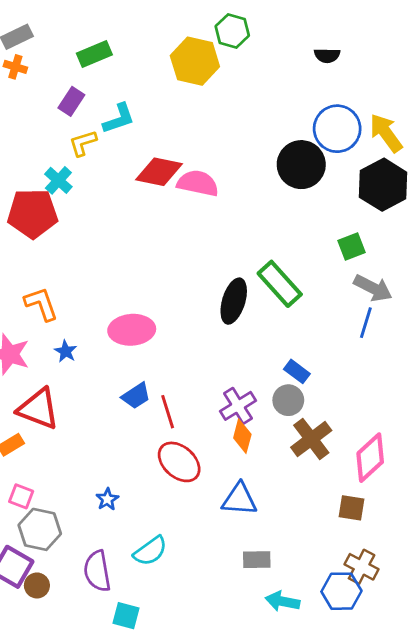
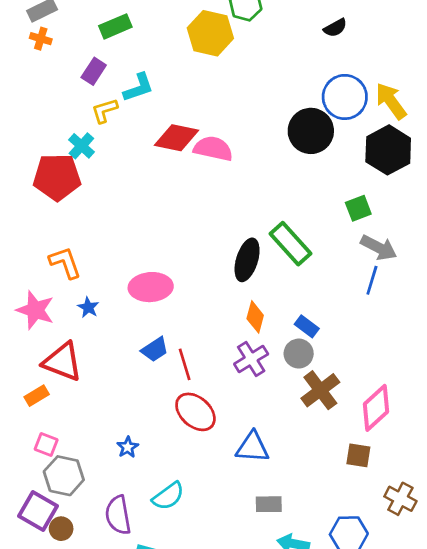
black semicircle: (327, 55) -> (335, 28), turned -30
orange diamond: (242, 436) -> (255, 317), moved
brown cross: (362, 567) -> (400, 499), moved

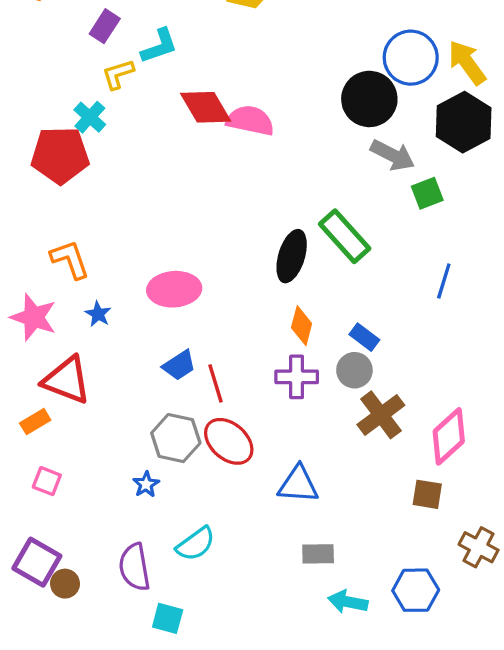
red diamond: (176, 138) -> (206, 107), turned 48
gray arrow: (379, 248) -> (393, 155), moved
purple cross: (251, 359) -> (297, 377), turned 32
gray hexagon: (64, 476) -> (176, 438), moved

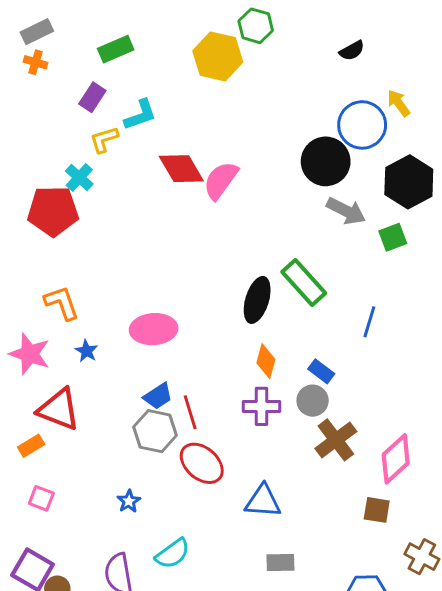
yellow arrow: (467, 63) -> (399, 103), moved, size x0.7
pink semicircle: (250, 120) -> (221, 180), turned -66
green square: (427, 193) -> (393, 237), moved
blue line: (444, 281) -> (369, 322), moved
gray hexagon: (176, 438) -> (155, 431), moved

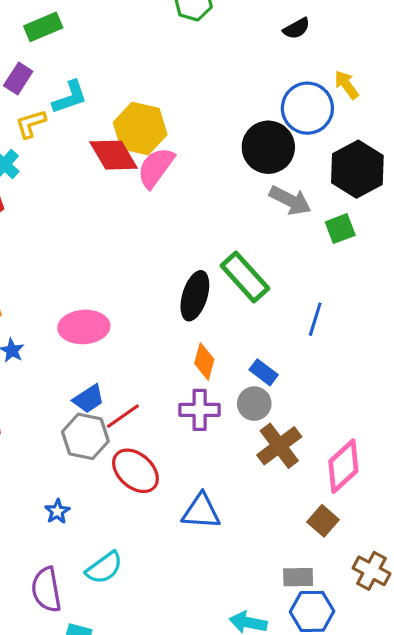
yellow hexagon: (218, 56) -> (140, 128), moved
red line: (190, 412) -> (123, 416), turned 72
brown square: (377, 510) -> (323, 521), turned 32
gray rectangle: (280, 562) -> (298, 577), moved

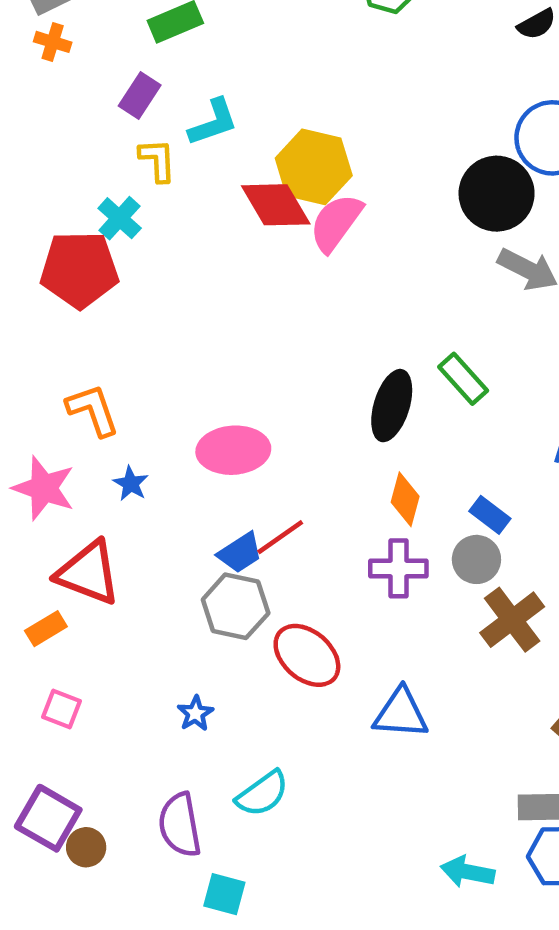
yellow L-shape: (31, 124) -> (157, 160), turned 104
green rectangle: (245, 277) -> (463, 379), size x0.7
red line: (123, 416) -> (280, 537), moved

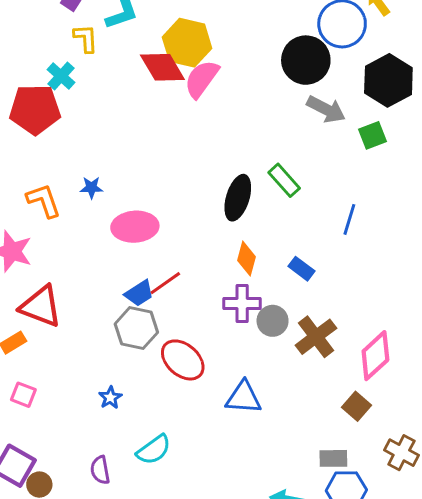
blue star: (131, 484) -> (91, 188), moved, turned -30
gray circle: (476, 559) -> (273, 321), moved
purple semicircle: (180, 825) -> (100, 470), size x0.7

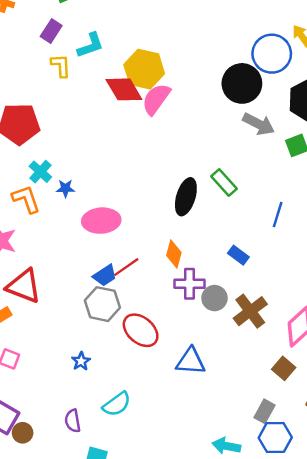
cyan cross: (61, 76) -> (40, 172), moved
orange diamond: (246, 259) -> (174, 254), moved
gray rectangle: (333, 458) -> (265, 411), turned -60

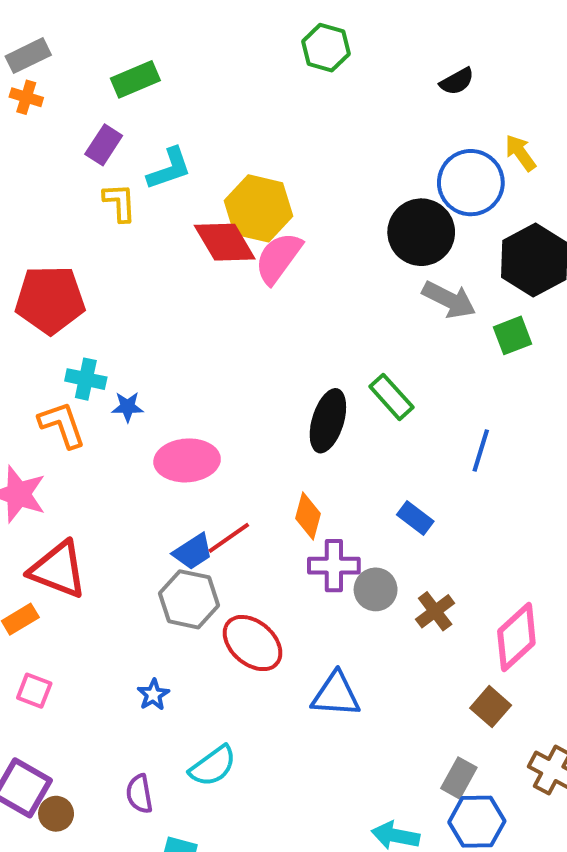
cyan cross: (40, 172) -> (86, 379), turned -30
brown cross: (250, 311) -> (435, 611), size x0.7

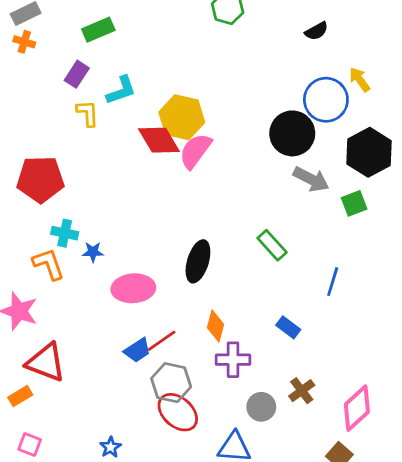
black ellipse: (328, 421) -> (198, 261), moved
gray circle: (376, 589) -> (261, 407), moved
gray hexagon: (189, 599) -> (171, 383), moved

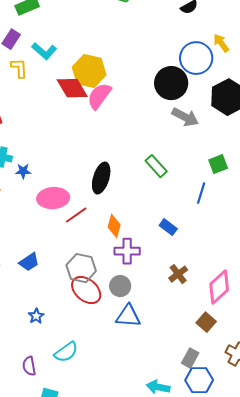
cyan L-shape: (121, 90) -> (44, 51), turned 60
green square: (354, 203) -> (218, 164), moved
red line: (162, 341) -> (76, 215), moved
blue trapezoid: (137, 350) -> (29, 262), moved
gray circle: (261, 407) -> (120, 286), moved

